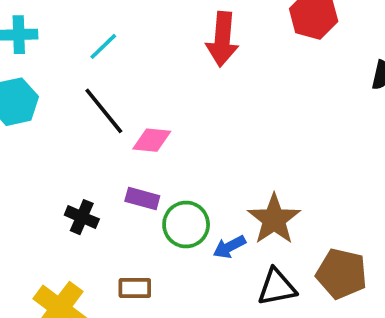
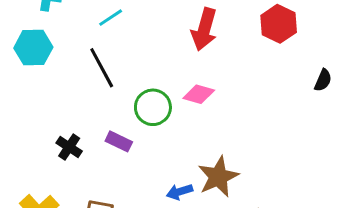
pink diamond: (152, 140) -> (199, 94), moved
green circle: (186, 225) -> (153, 107), moved

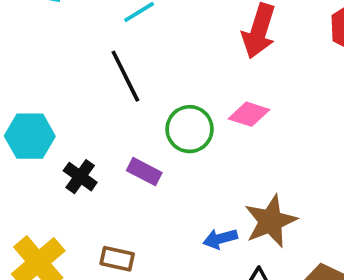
cyan hexagon: (33, 48) -> (30, 136), moved

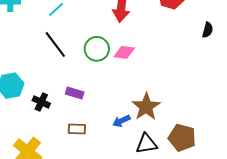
green circle: (190, 129) -> (97, 49), moved
brown rectangle: (117, 259) -> (77, 129), moved

